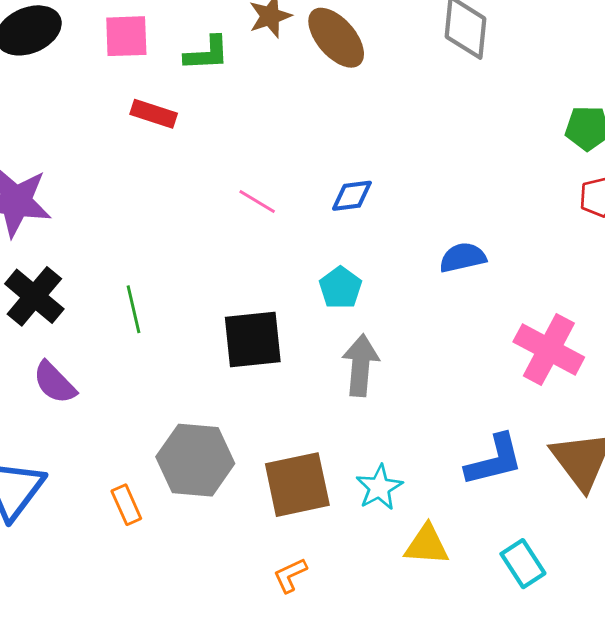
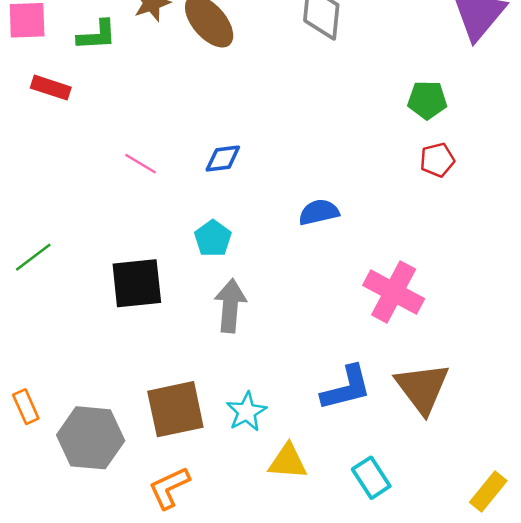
green line: (134, 309) -> (33, 257), turned 66
gray hexagon: (195, 460) -> (91, 438), moved
orange rectangle: (126, 505) -> (26, 407), moved
orange L-shape: (290, 575) -> (169, 488), size x1.4

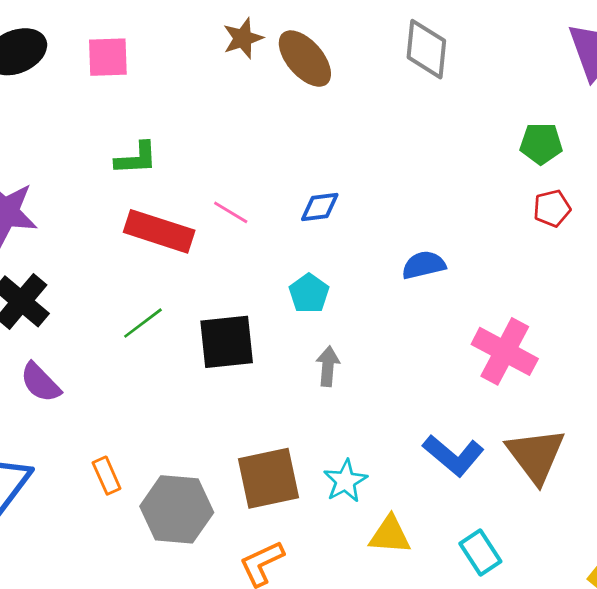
green L-shape: (97, 35) -> (136, 158), moved
red rectangle: (51, 88) -> (159, 231), moved, size x1.6
green line: (33, 257) -> (143, 323), moved
gray arrow: (230, 306) -> (328, 366), size x0.7
blue L-shape: (346, 388) -> (453, 455), turned 54

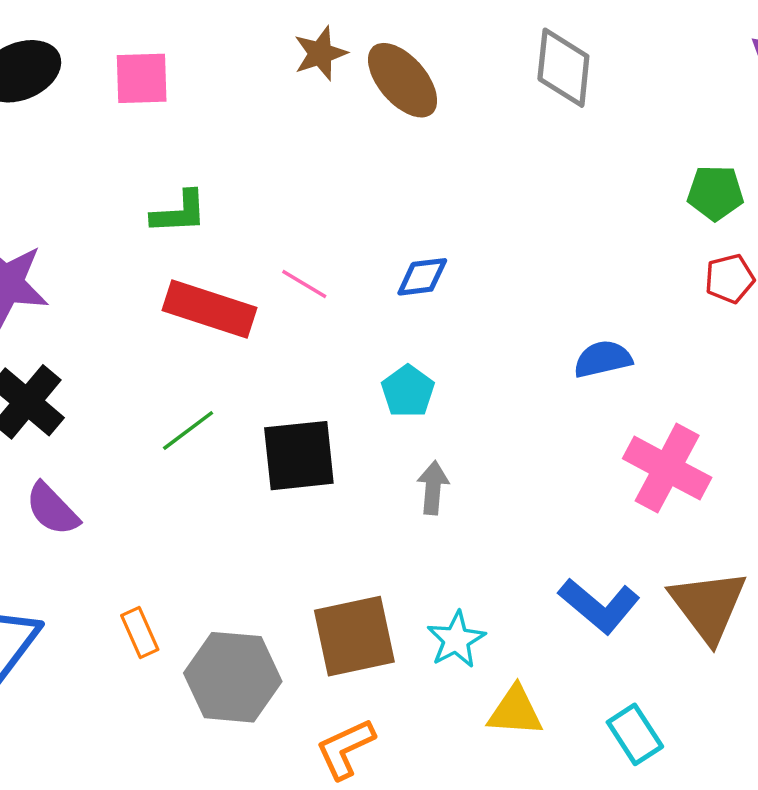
blue semicircle: (424, 265) -> (603, 359), moved

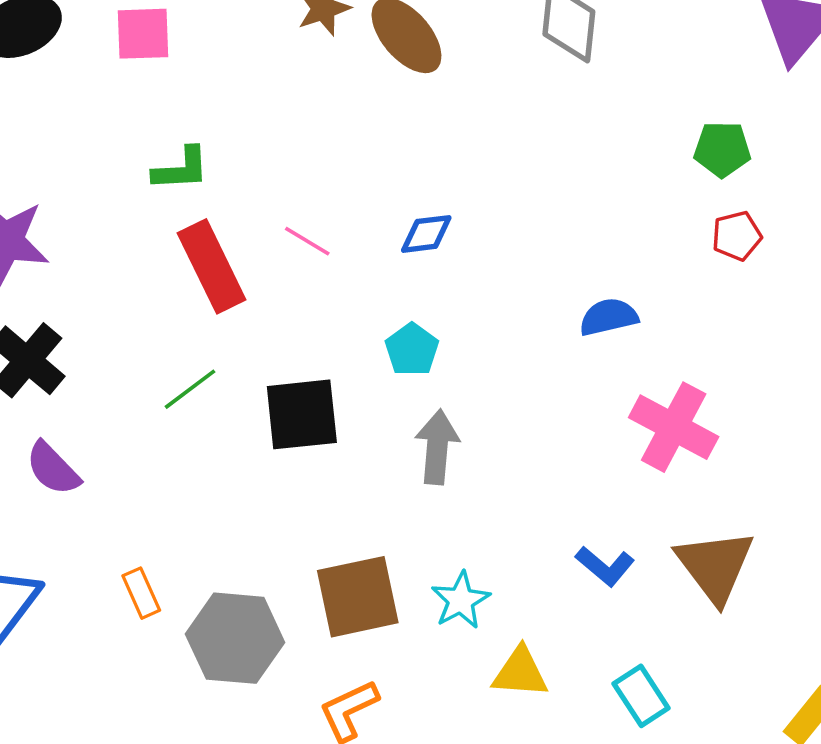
red rectangle: (210, 309) -> (212, 266), turned 46
gray arrow: (433, 488) -> (437, 447), size x1.4
blue L-shape: (599, 606) -> (605, 566), size x0.7

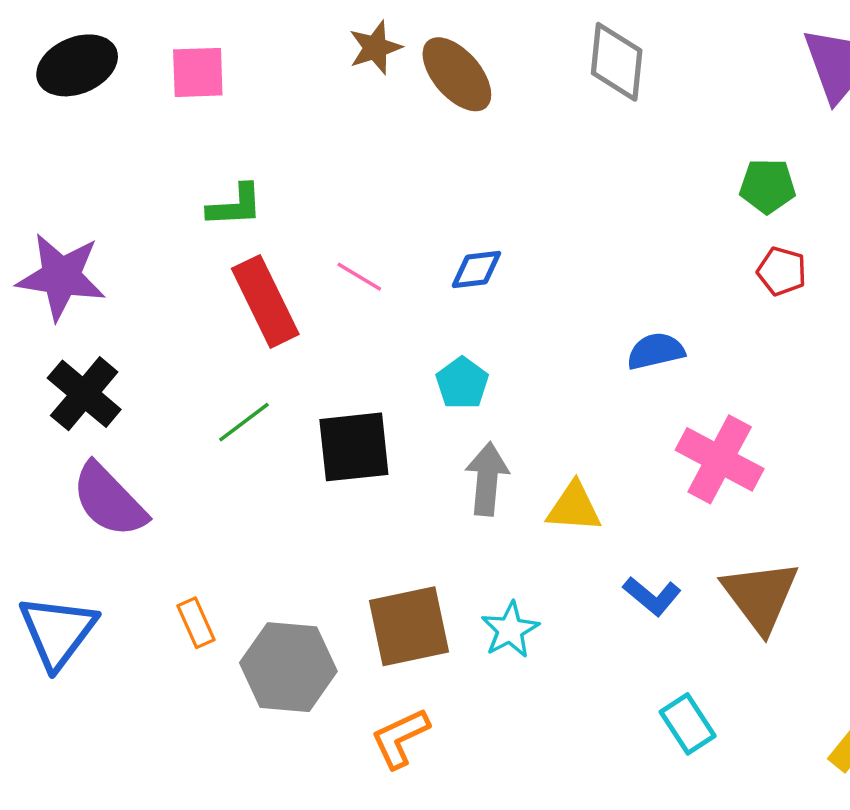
red pentagon: (737, 236) -> (782, 271), turned 30
purple semicircle: (53, 469) -> (109, 500), size x1.4
yellow triangle: (520, 672) -> (574, 507), moved

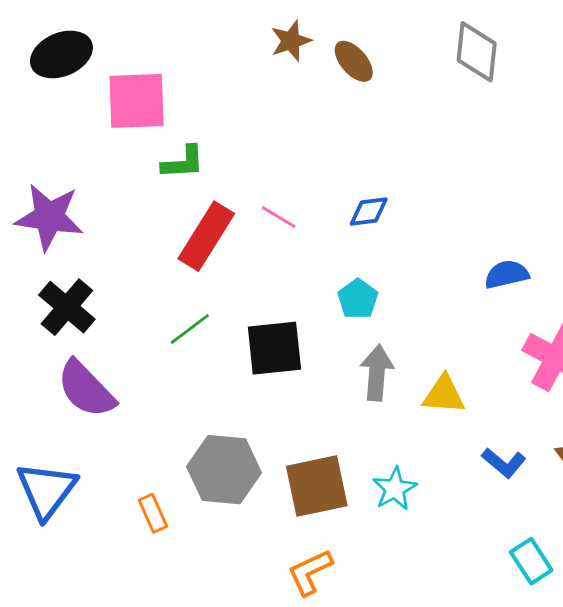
pink square: (198, 72) -> (137, 101), moved, size x1.4
brown ellipse: (457, 74) -> (354, 61), size x0.7
red rectangle: (265, 301) -> (206, 236), turned 58
orange rectangle: (196, 623) -> (153, 513), moved
gray hexagon: (288, 667) -> (224, 470), moved

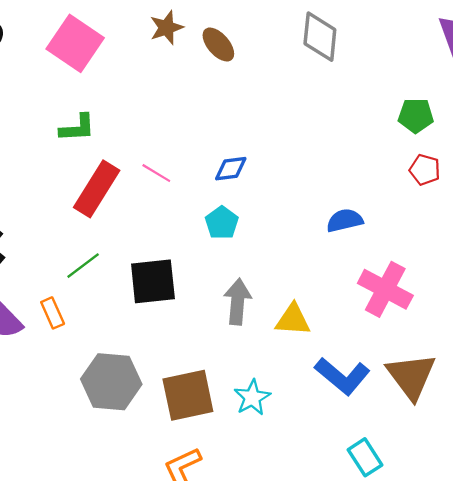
pink square: (137, 101) -> (75, 43), moved, turned 36
cyan pentagon: (358, 299) -> (222, 223), moved
blue L-shape: (504, 463) -> (342, 376), size x1.5
orange rectangle: (153, 513) -> (53, 313), moved

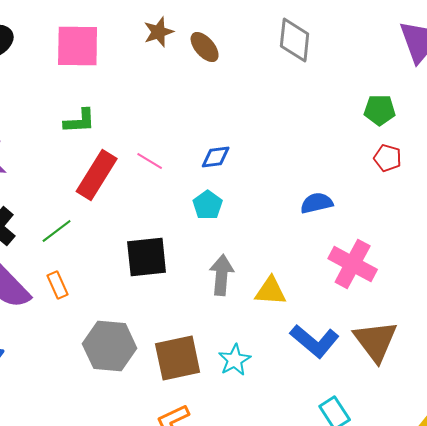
pink square: (75, 43) -> (78, 46), turned -33
green line: (83, 266) -> (57, 231), moved

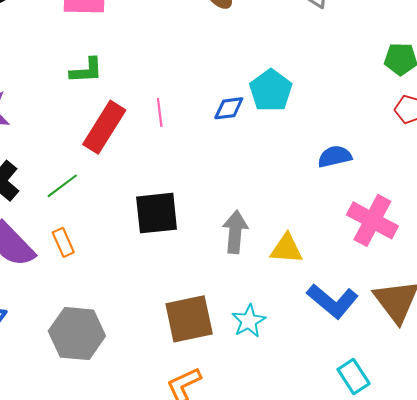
pink line: (150, 161) -> (160, 112), turned 52
cyan pentagon: (208, 205) -> (271, 90), moved, size x1.4
gray hexagon: (110, 346) -> (77, 334), moved

